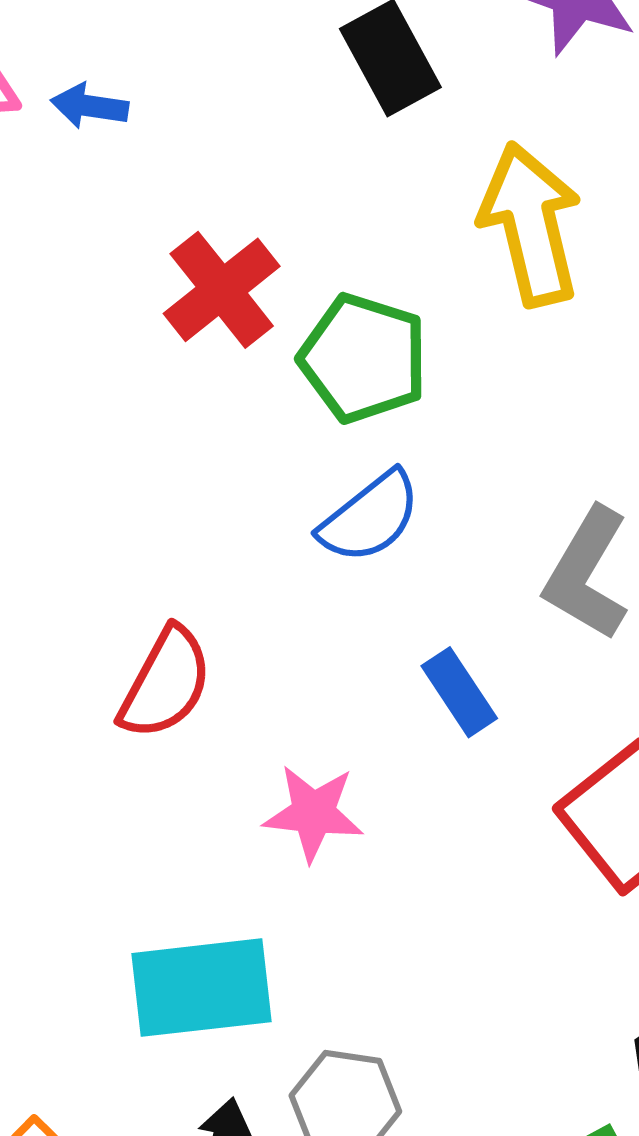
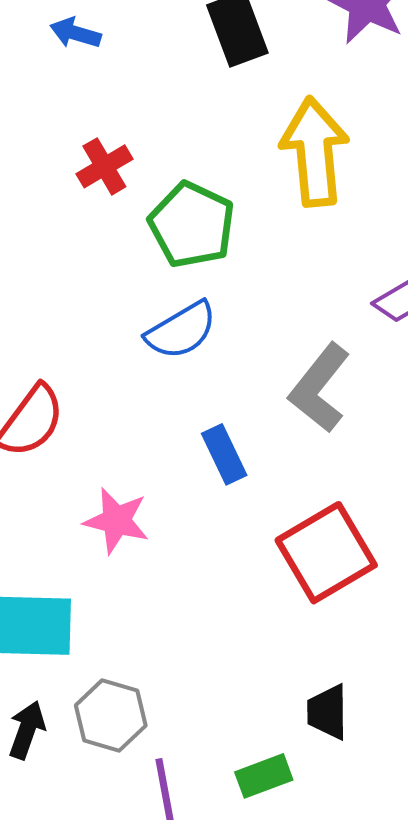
blue arrow: (90, 106) -> (75, 33), moved
red cross: (222, 290) -> (104, 166), size x0.7

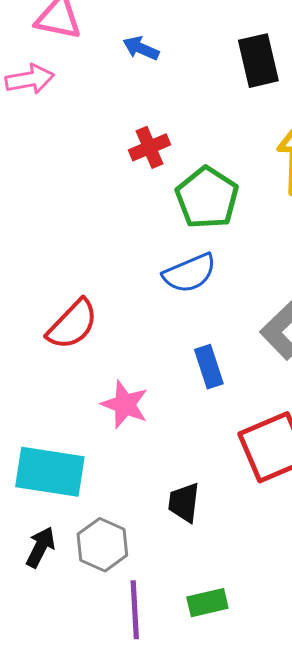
black trapezoid: (328, 712) -> (184, 502), moved

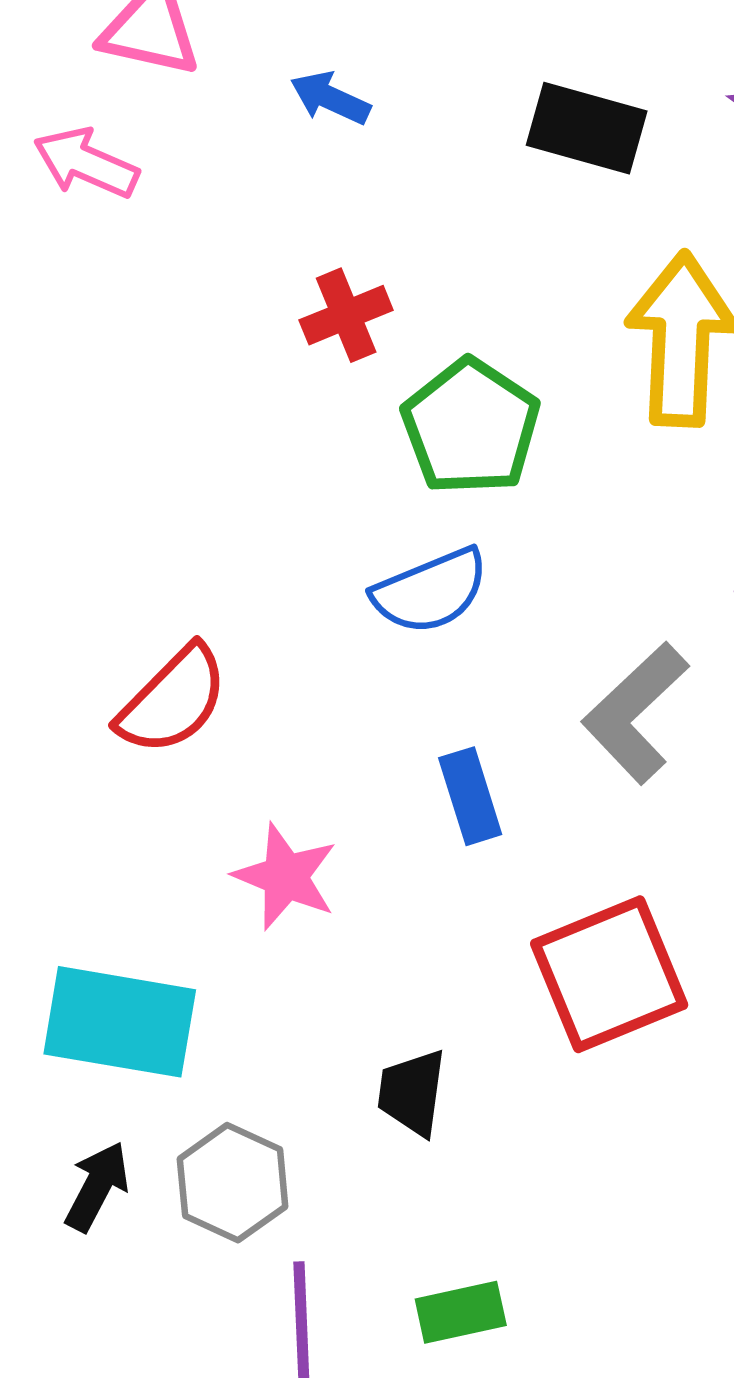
black rectangle: (258, 61) -> (587, 128), turned -62
pink arrow: (30, 79) -> (86, 163), turned -147

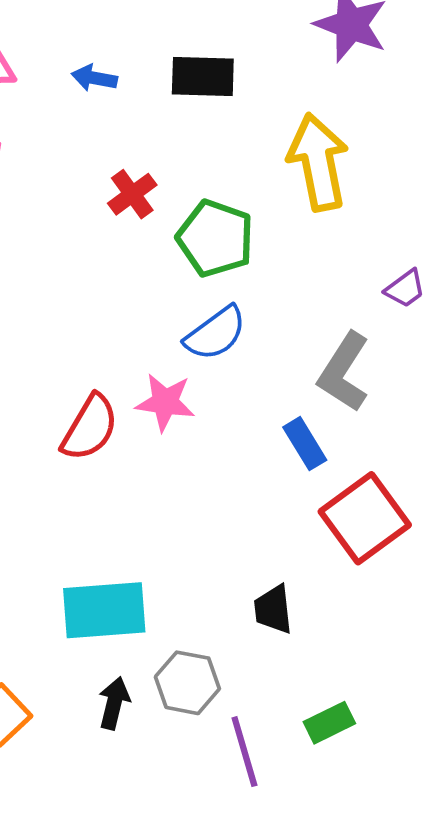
black rectangle: (587, 128) -> (203, 77), moved
blue rectangle: (470, 796) -> (305, 444), moved
pink star: (285, 877) -> (165, 402), moved

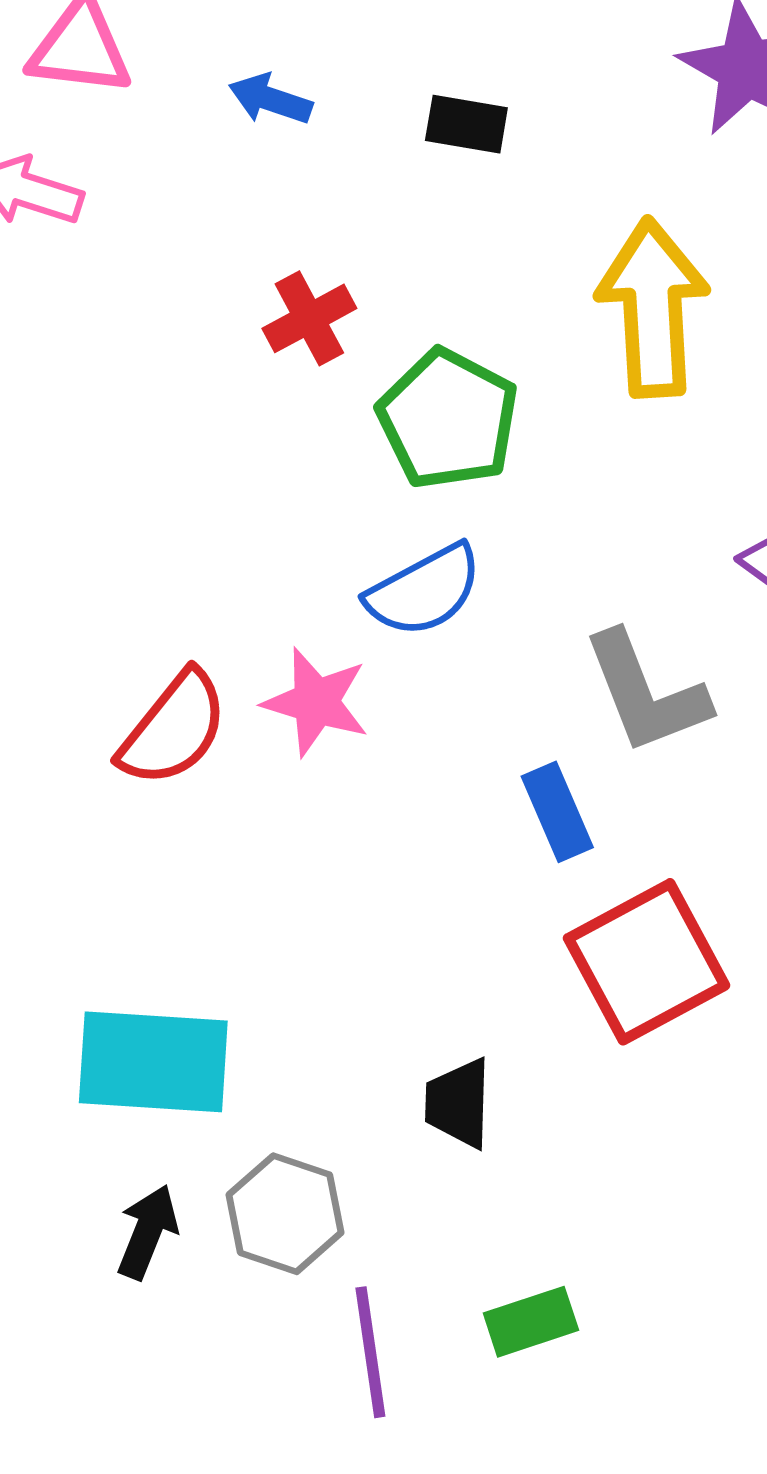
black rectangle: (203, 77) -> (466, 124), size x0.7
gray L-shape: (344, 372) -> (646, 693), turned -62

